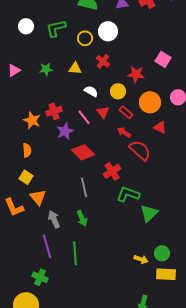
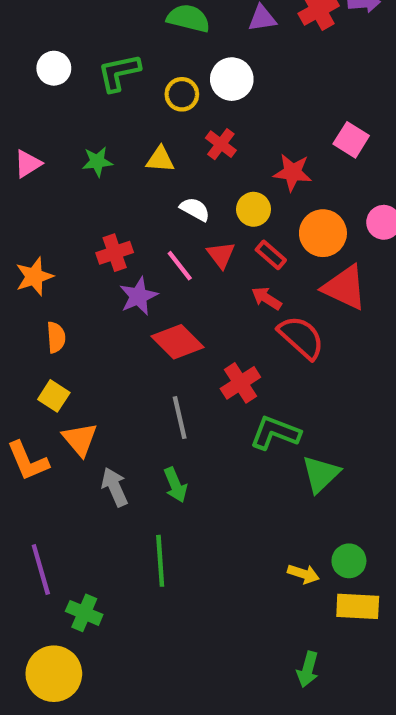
orange star: (32, 120) -> (34, 277), moved, turned 30
red triangle: (160, 127) -> (345, 287), size x1.6
purple line: (47, 246) -> (41, 570), moved

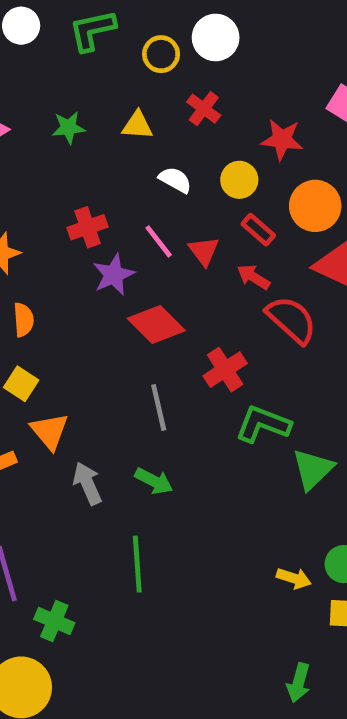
red triangle: (221, 255) -> (204, 251), moved
green arrow: (175, 485) -> (154, 481), turned -40

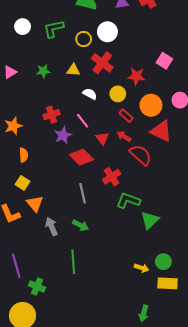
red cross: (204, 109) -> (102, 63), size x1.5
red triangle: (204, 251) -> (102, 138), moved

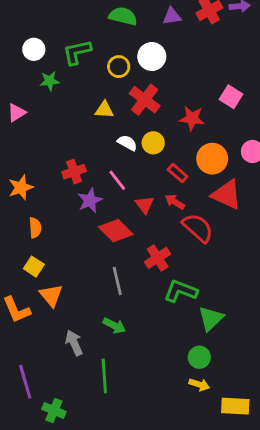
green star: (43, 71) -> (50, 81), moved
yellow circle: (118, 94) -> (153, 143), moved
gray arrow: (52, 226) -> (74, 343), moved
green circle: (163, 262) -> (199, 357), moved

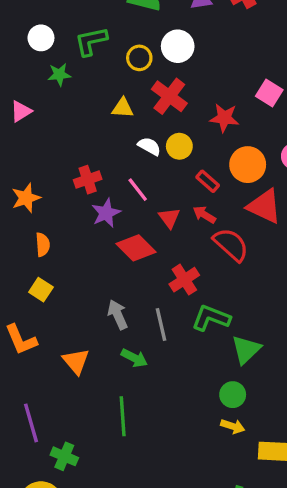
gray line: (117, 281) -> (161, 325), moved
orange triangle: (51, 295) -> (76, 361), moved
gray arrow: (74, 343) -> (118, 315), moved

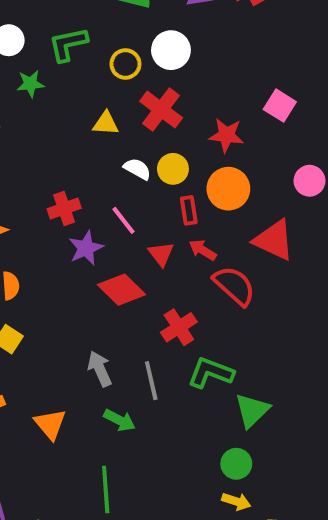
orange circle: (248, 165) -> (228, 189), moved
red rectangle: (208, 181) -> (189, 210), moved, turned 40

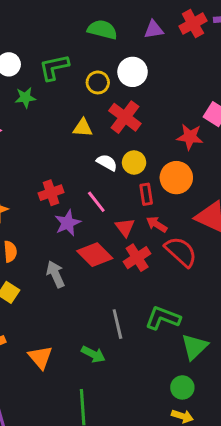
red star: (226, 135) -> (190, 137), moved
red cross: (179, 327) -> (137, 258), moved
gray arrow: (100, 369) -> (56, 274), moved

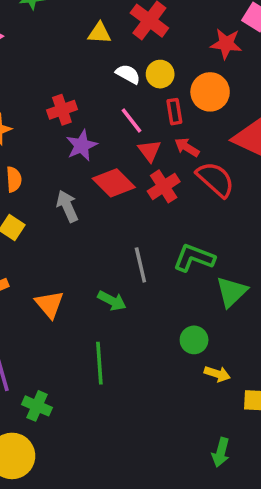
pink line: (96, 202) -> (132, 120), moved
green circle: (182, 387) -> (194, 340), moved

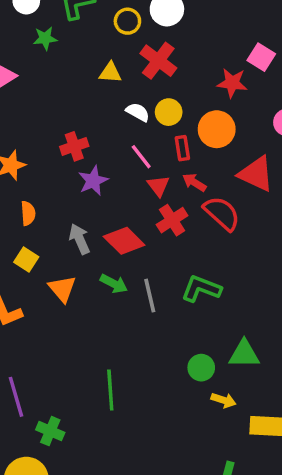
red diamond: (114, 183) -> (124, 241), moved
green triangle: (231, 292) -> (244, 354), moved, turned 44
green arrow: (112, 301) -> (114, 284), moved
orange triangle: (49, 304) -> (62, 289), moved

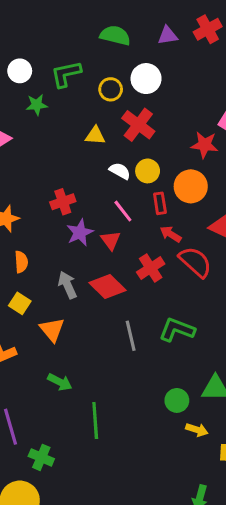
red triangle: (158, 186) -> (111, 240), moved
green arrow: (114, 284) -> (60, 382), moved

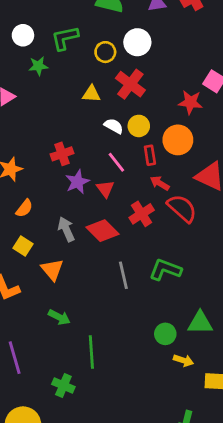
orange semicircle: (21, 262) -> (24, 208), turned 42
green cross: (41, 457) -> (63, 386), moved

